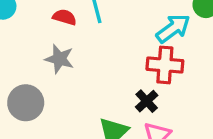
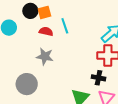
black cross: (147, 101) -> (99, 78), turned -32

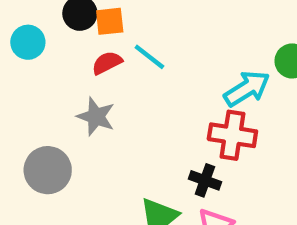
cyan line: (65, 26) -> (149, 57), turned -42
red semicircle: (46, 31) -> (107, 63), turned -48

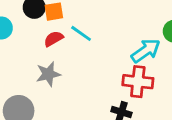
gray star: (96, 117) -> (48, 74), turned -30

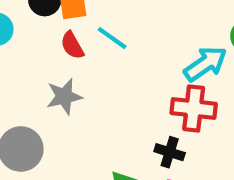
red semicircle: (54, 39) -> (72, 45), turned -90

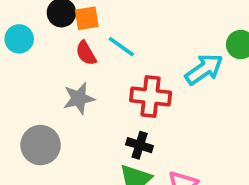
red cross: (194, 108) -> (151, 96), moved
black cross: (170, 152) -> (140, 145), moved

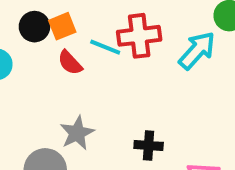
red cross: (151, 96) -> (139, 36), moved
gray star: (79, 98) -> (77, 133), moved

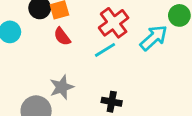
red cross: (139, 36) -> (114, 23), turned -36
cyan line: (105, 47) -> (105, 50), moved, turned -60

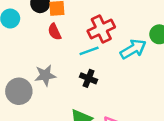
black cross: (112, 102) -> (89, 78), moved

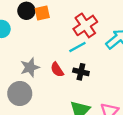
red semicircle: (54, 32) -> (57, 70), moved
gray star: (45, 75) -> (30, 67), moved

